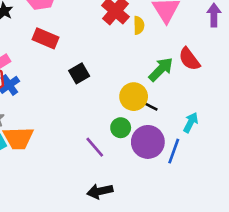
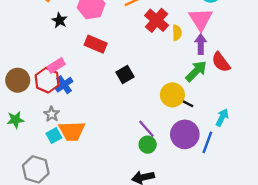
purple arrow: (214, 15) -> (201, 44), moved
green circle: (121, 128) -> (148, 145), moved
purple line: (95, 147) -> (146, 129), moved

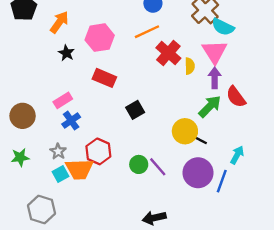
red hexagon: (47, 80) -> (98, 151), moved
green circle: (148, 145) -> (139, 164), moved

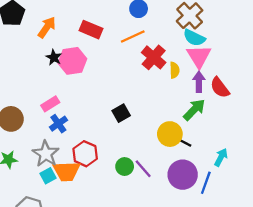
cyan semicircle: (223, 27) -> (194, 38), moved
pink hexagon: (100, 38) -> (72, 61), moved
red rectangle: (104, 78) -> (91, 30), moved
red semicircle: (236, 97) -> (220, 88), moved
gray star: (58, 151) -> (46, 154), size x1.6

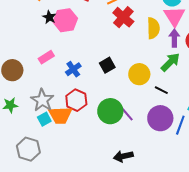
red cross: (154, 57) -> (123, 17), moved
yellow semicircle: (174, 70) -> (153, 28), size x1.5
blue cross: (58, 124) -> (73, 69), moved
yellow circle: (170, 134) -> (139, 74), moved
green circle: (125, 167) -> (110, 111), size x1.6

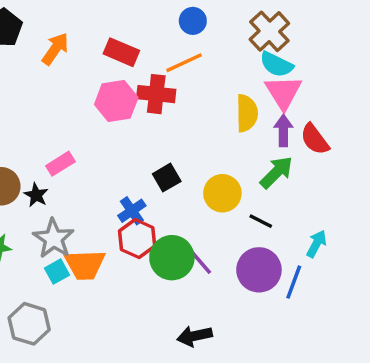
black star: (49, 17) -> (36, 195), moved
red cross: (123, 17) -> (156, 94), moved, turned -35
pink hexagon: (65, 20) -> (116, 101), moved
blue cross: (73, 69) -> (132, 211), moved
red hexagon: (76, 100) -> (137, 239), moved

